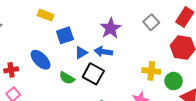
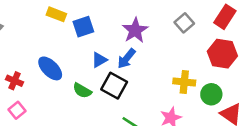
blue square: (65, 35) -> (83, 27), moved
blue arrow: (103, 52) -> (126, 59), turned -60
red cross: (11, 70) -> (14, 81), turned 32

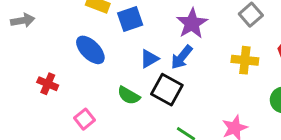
blue ellipse: (50, 68) -> (90, 50), moved
yellow cross: (184, 82) -> (245, 60), moved
pink square: (17, 110) -> (84, 119), moved

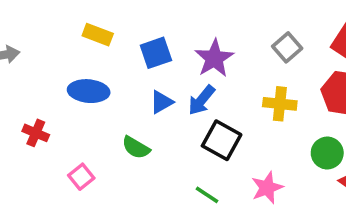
blue square: (130, 19) -> (156, 53), moved
blue ellipse: (90, 50) -> (89, 91), turned -40
black square: (167, 90) -> (222, 140), moved

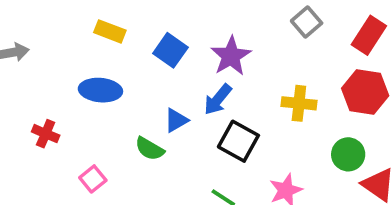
gray square: (287, 47) -> (307, 22), moved
blue square: (156, 53) -> (170, 50), turned -36
blue triangle: (161, 102) -> (176, 120), moved

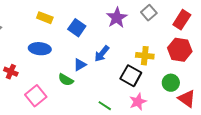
purple star: (231, 56) -> (117, 18), moved
black square: (238, 141) -> (131, 76), moved
pink square: (93, 179) -> (36, 96), size x1.5

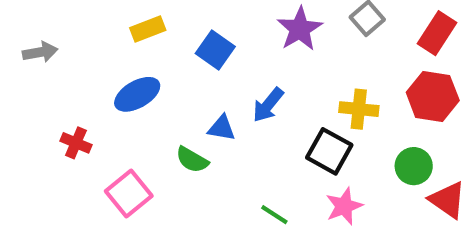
yellow rectangle: (45, 18) -> (148, 29), turned -42
blue ellipse: (40, 49) -> (137, 94), turned -35
blue triangle: (80, 65) -> (222, 128), turned 40

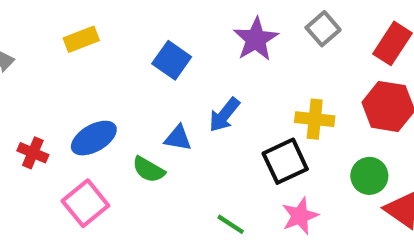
yellow rectangle: (148, 29) -> (81, 39), moved
blue ellipse: (137, 94) -> (94, 138), moved
black square: (329, 151) -> (285, 161), turned 36

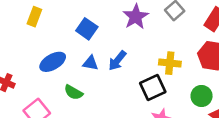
yellow rectangle: (81, 39) -> (34, 17), turned -48
blue ellipse: (94, 138) -> (53, 62), moved
blue triangle: (178, 138) -> (90, 63), moved

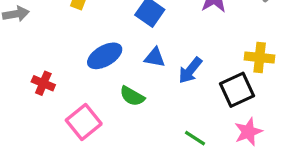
blue arrow: (117, 61) -> (190, 70), moved

